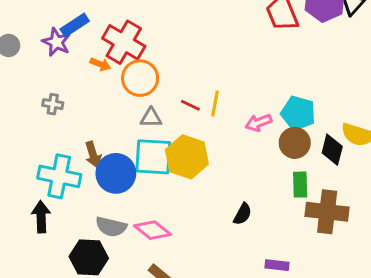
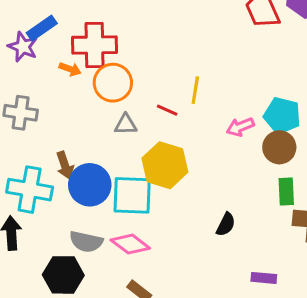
red cross: (124, 42) -> (94, 45), turned -30
yellow line: (215, 103) -> (195, 90), moved
gray cross: (53, 104) -> (21, 113), size x1.5
cyan square: (153, 157) -> (132, 195), moved

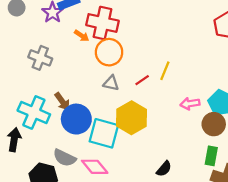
red line: (167, 110) -> (142, 80), turned -72
brown arrow: (65, 165) -> (62, 101), turned -30

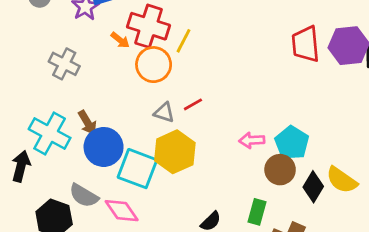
yellow line: (165, 71) -> (184, 41), moved
gray triangle: (111, 83) -> (164, 113), moved
green rectangle: (211, 156) -> (257, 212), moved

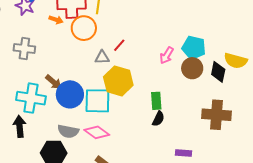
pink arrow: (252, 140) -> (167, 55), turned -36
green rectangle: (257, 212) -> (156, 101), moved

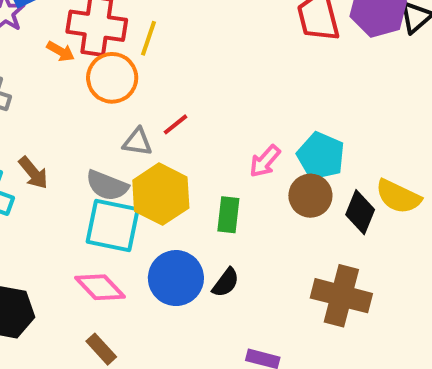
blue circle: (70, 94) -> (176, 278), moved
green rectangle: (156, 101) -> (228, 215), moved
gray semicircle: (68, 131) -> (107, 186), moved

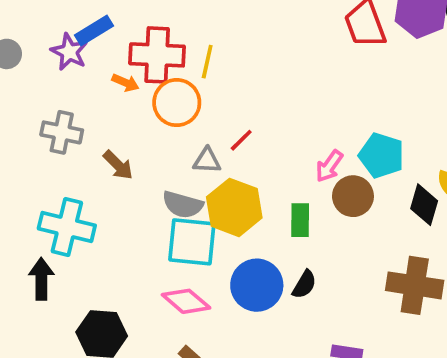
brown arrow: (33, 173) -> (118, 165), moved
brown circle: (310, 196) -> (353, 196), moved

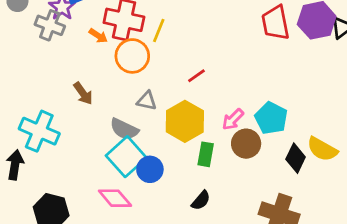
gray cross: (62, 132) -> (50, 25), moved
red line: (241, 140) -> (196, 76), moved
yellow hexagon: (234, 207) -> (185, 121), moved
cyan square: (192, 242) -> (126, 157), turned 33
blue circle: (257, 285) -> (150, 169), moved, size x0.7

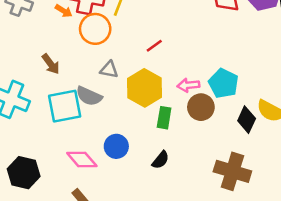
pink arrow: (233, 119) -> (188, 85), turned 40
cyan square: (126, 157) -> (65, 106), moved, turned 32
blue circle: (150, 169) -> (116, 146), moved

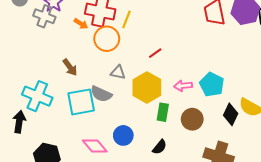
brown circle: (201, 107) -> (192, 119), moved

